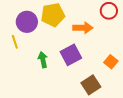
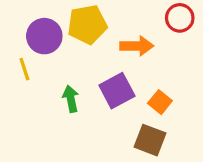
orange square: (111, 62) -> (160, 102), moved
brown square: (91, 85) -> (150, 140), turned -36

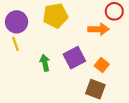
purple circle: (44, 36) -> (17, 22), moved
orange arrow: (137, 46) -> (99, 29), moved

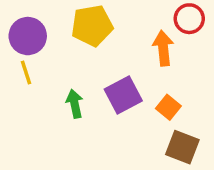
orange arrow: (99, 29) -> (163, 48), turned -96
brown square: (95, 89) -> (182, 147), moved

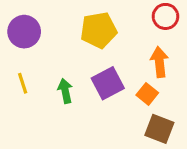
yellow pentagon: (92, 26) -> (99, 30), moved
orange arrow: (163, 48) -> (159, 62), moved
yellow line: (26, 72) -> (23, 83), moved

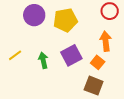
purple circle: (24, 32) -> (34, 15), moved
yellow line: (23, 83) -> (15, 55), turned 72
brown square: (159, 129) -> (94, 86), moved

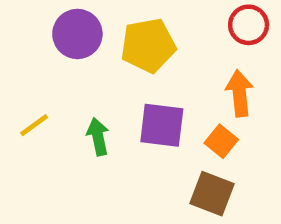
purple square: (71, 55) -> (162, 125), turned 35

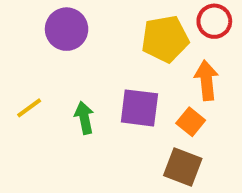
yellow pentagon: (148, 45) -> (165, 39), moved

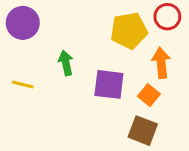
purple circle: (67, 29) -> (23, 23), moved
yellow line: (29, 108) -> (23, 84), turned 50
green arrow: (84, 118) -> (66, 63), moved

